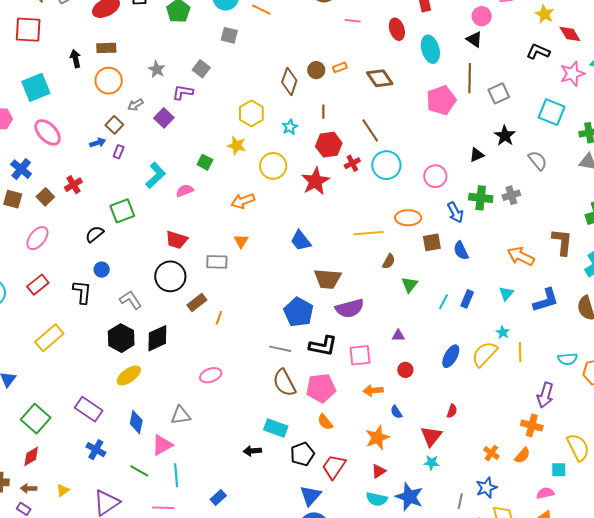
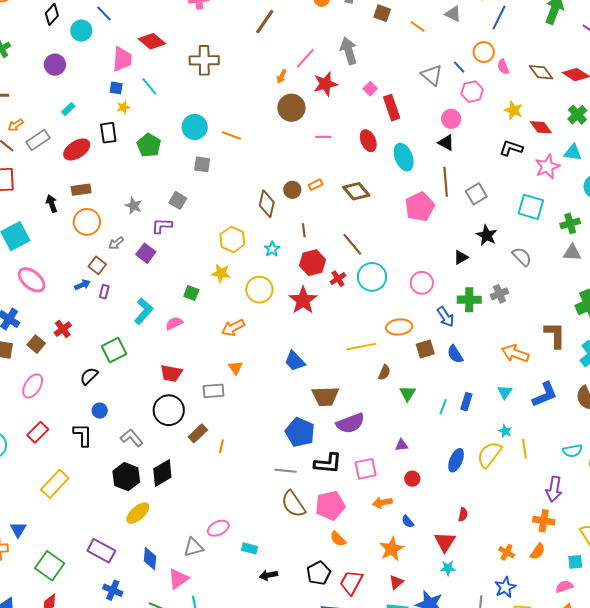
pink ellipse: (211, 375) -> (218, 528), moved
cyan rectangle: (276, 428) -> (250, 548), moved, size x0.7

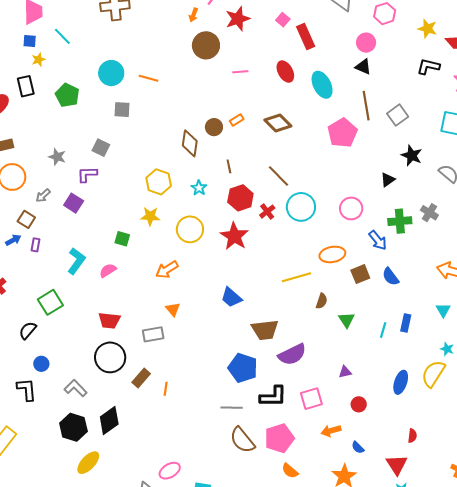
gray cross: (499, 294) -> (429, 213), turned -30

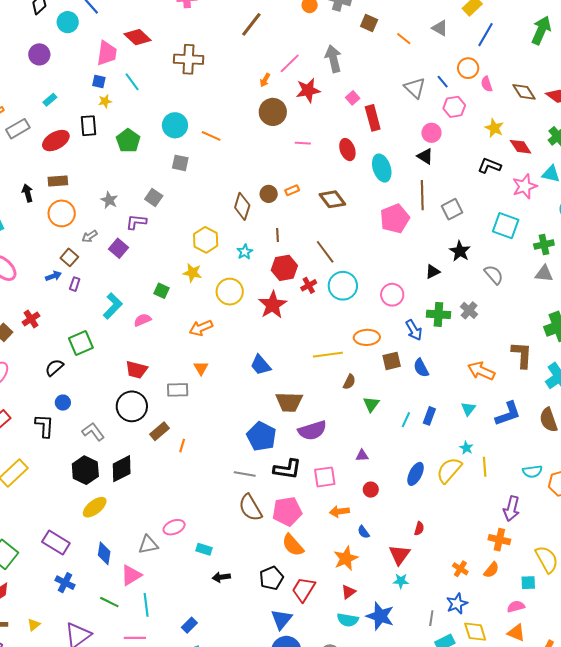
orange semicircle: (290, 471) -> (293, 545), size x1.4

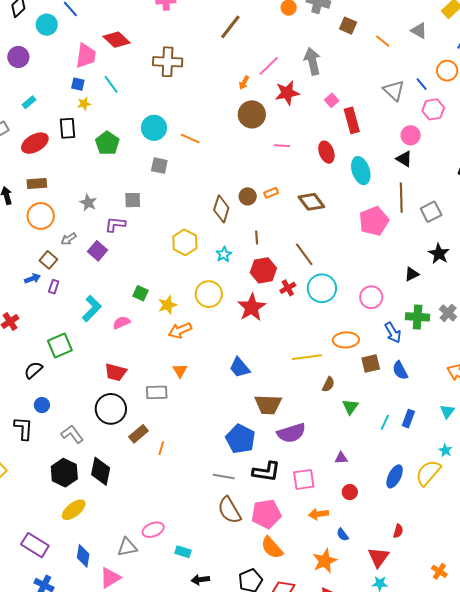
gray square: (154, 198) -> (133, 200), turned -36
yellow star: (192, 273) -> (167, 305), moved, turned -30
black diamond: (122, 469) -> (101, 471), turned -52

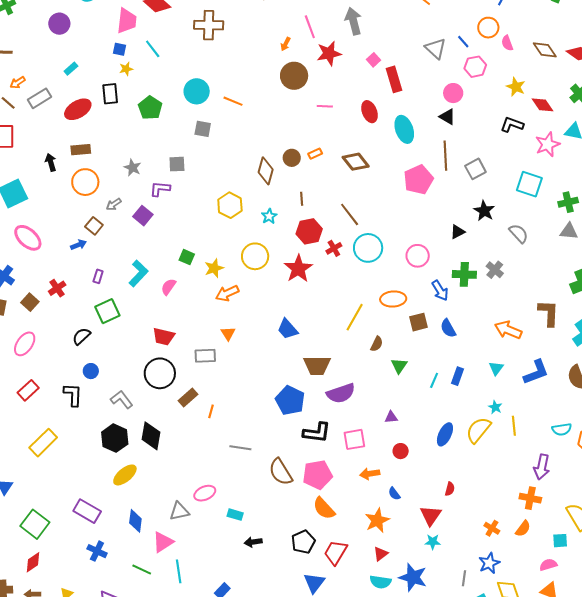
pink line: (269, 66) -> (310, 27), turned -65
purple rectangle: (54, 287) -> (98, 276), moved
pink semicircle: (121, 323) -> (168, 287), turned -30
yellow line: (307, 357) -> (355, 317), turned -52
gray line: (224, 476) -> (240, 448), moved

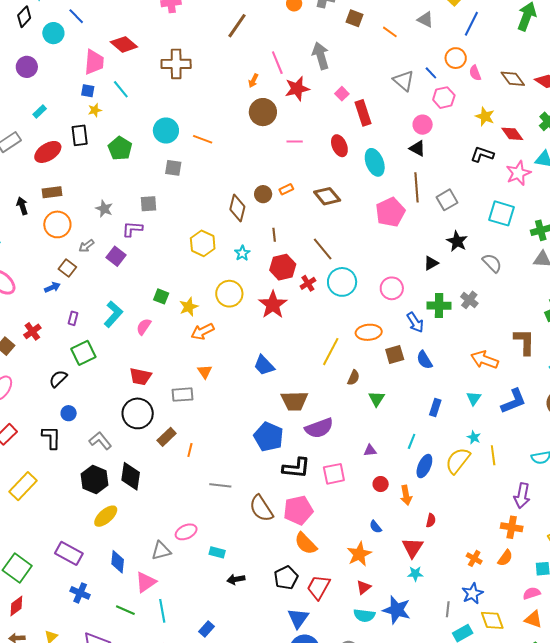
cyan line: (434, 380) -> (412, 441), moved
orange arrow: (370, 474) -> (406, 495), moved, turned -90

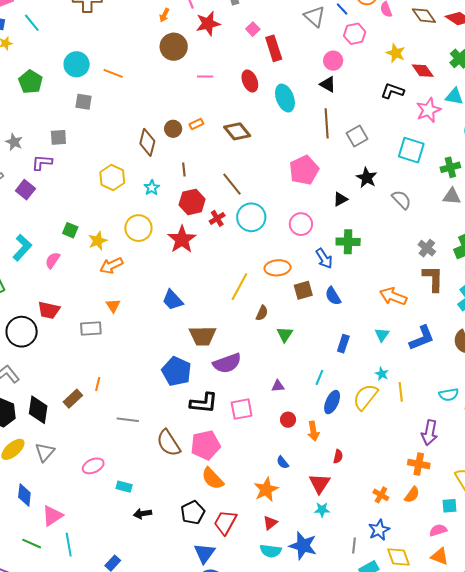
pink pentagon: (390, 212) -> (304, 170), moved
gray cross: (469, 300) -> (427, 248), moved
black circle: (138, 413) -> (22, 332), moved
brown rectangle: (167, 437) -> (73, 399), moved
gray triangle: (161, 551) -> (45, 452), moved, turned -35

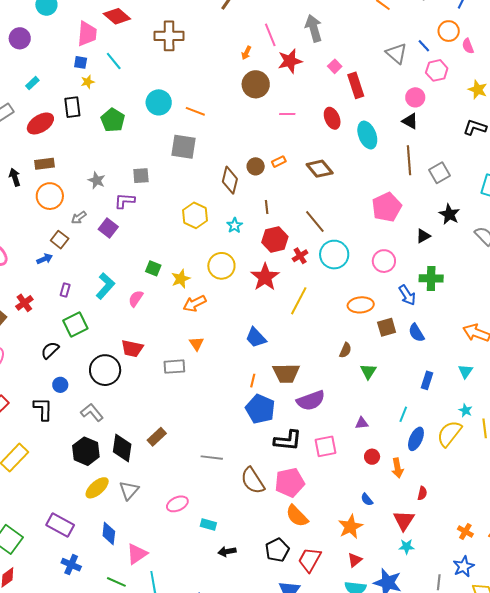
gray square: (83, 102) -> (183, 147), moved, size x1.5
yellow line: (239, 287) -> (299, 301), moved
orange line: (98, 384) -> (253, 381), moved

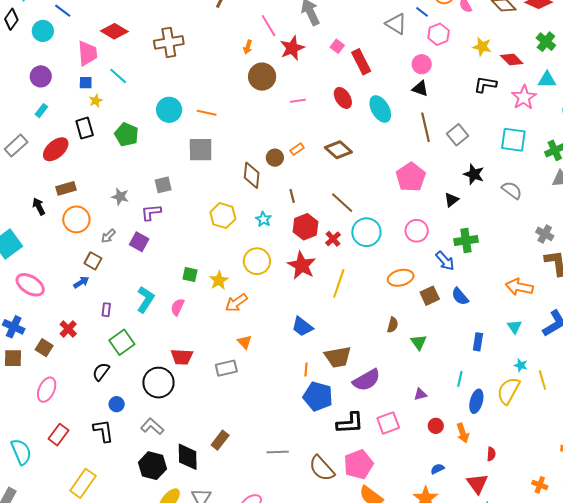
purple circle: (20, 38) -> (41, 76), moved
blue semicircle: (367, 499) -> (437, 469), turned 112

